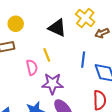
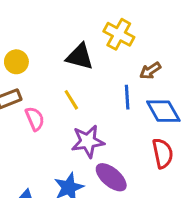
brown arrow: (102, 33) -> (150, 71), moved
pink semicircle: (32, 67) -> (35, 119), moved

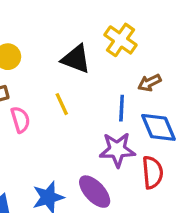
purple star: (88, 141) -> (117, 150), moved

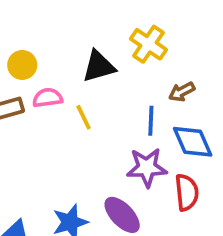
black triangle: (76, 59) -> (99, 66), turned -36
pink semicircle: (20, 120) -> (47, 98), moved, turned -80

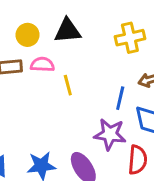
yellow cross: (148, 44) -> (130, 38), turned 32
black triangle: (99, 66) -> (67, 31), moved

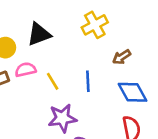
blue line: (120, 98) -> (88, 81), moved
purple star: (110, 134) -> (62, 118), moved

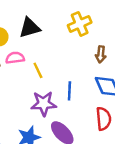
brown arrow: (122, 57) -> (101, 54), turned -56
blue line: (88, 81) -> (69, 91), moved

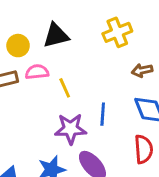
brown arrow: (101, 54) -> (142, 70), turned 70

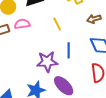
yellow line: (65, 88) -> (57, 24), moved

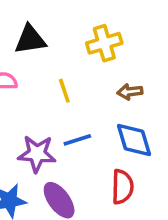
blue line: (69, 50) -> (77, 140), turned 63

